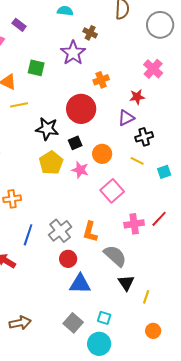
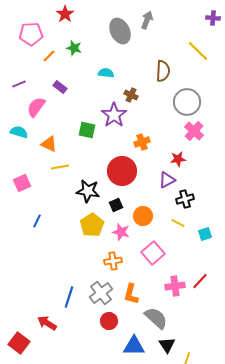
gray circle: (160, 25) -> (187, 102), moved
green square: (36, 68) -> (87, 130), moved
orange cross: (12, 199) -> (113, 261), moved
blue triangle: (80, 284) -> (134, 346), moved

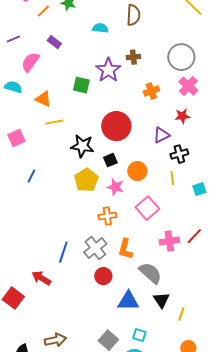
brown semicircle: (163, 71) -> (133, 15), moved
brown cross: (131, 95) -> (133, 57), moved, turned -32
orange cross: (142, 142) -> (151, 91), moved
red star: (178, 159) -> (182, 116), moved
yellow line: (178, 223) -> (172, 178), turned 56

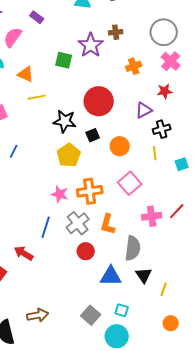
pink star: (115, 187) -> (60, 194), moved
orange cross: (107, 216) -> (90, 191), size x1.4
gray semicircle: (150, 273) -> (133, 248), turned 55

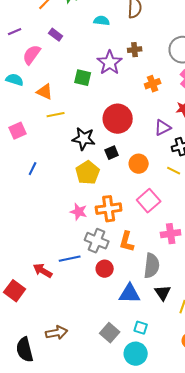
yellow line: (155, 153) -> (174, 171), turned -56
gray cross: (78, 223) -> (97, 241), turned -30
blue line: (46, 227) -> (70, 259), moved, turned 60

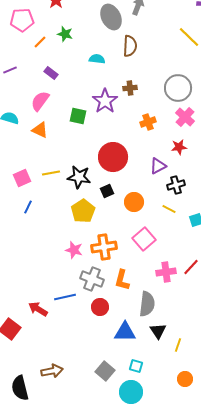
pink semicircle: (32, 55) -> (40, 101), moved
yellow line: (56, 115) -> (51, 173), moved
pink square: (18, 131) -> (22, 178), moved

